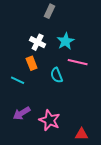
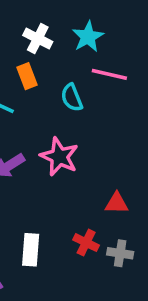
pink star: (50, 120) -> (59, 157), moved

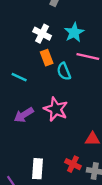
orange rectangle: (27, 76) -> (47, 58), moved

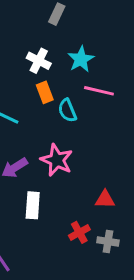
red cross: (73, 164) -> (79, 232), turned 35
white rectangle: (37, 169) -> (33, 205), moved

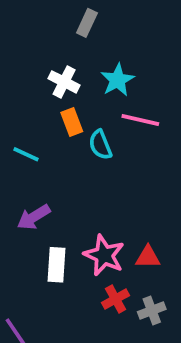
pink star: (57, 160) -> (104, 255), moved
gray cross: (108, 241) -> (152, 310), turned -30

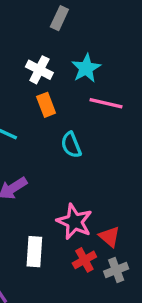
cyan semicircle: (100, 145) -> (71, 145), moved
red triangle: (148, 257) -> (109, 237), moved, turned 40
white rectangle: (56, 265) -> (34, 252), moved

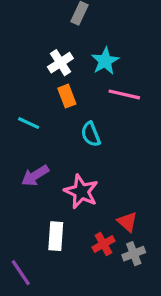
white cross: (39, 70) -> (60, 63), turned 30
pink star: (74, 222) -> (81, 192), moved

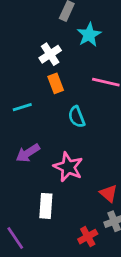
cyan star: (105, 61) -> (89, 35), moved
cyan line: (29, 123) -> (22, 107), turned -42
red cross: (103, 244) -> (88, 237), moved

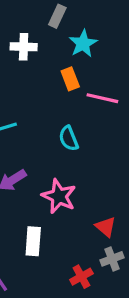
white cross: (50, 54) -> (24, 47), moved, turned 35
orange rectangle: (56, 83) -> (70, 79), moved

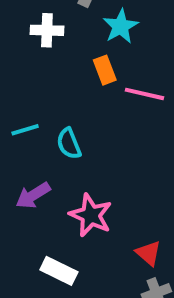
cyan semicircle: (69, 138) -> (69, 144), moved
white rectangle: (33, 241) -> (59, 271), turned -68

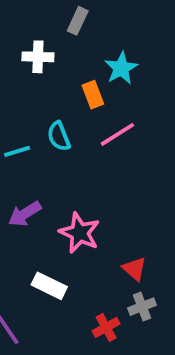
cyan star: (121, 26) -> (121, 68), moved
pink line: (144, 94) -> (117, 134), moved, turned -45
cyan semicircle: (69, 144) -> (59, 136), moved

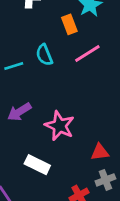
red triangle: (134, 269) -> (100, 152), turned -48

